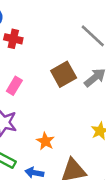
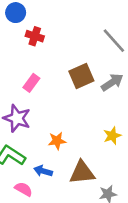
orange star: (45, 141) -> (57, 141), turned 30

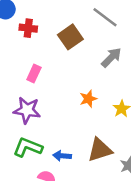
brown square: (81, 76) -> (70, 37), moved
orange star: (57, 141) -> (88, 99), moved

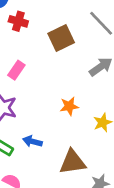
blue arrow: (62, 156) -> (33, 141), moved

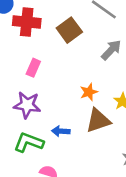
red cross: (18, 21) -> (27, 22), size x1.5
brown triangle: (72, 162) -> (98, 121), moved

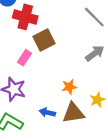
brown square: (69, 30) -> (44, 40), moved
blue arrow: (61, 131) -> (47, 112), moved

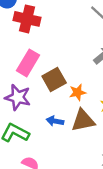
brown square: (44, 40) -> (54, 79), moved
pink rectangle: (24, 58) -> (28, 63), size x1.5

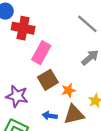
pink rectangle: (28, 63) -> (41, 53), moved

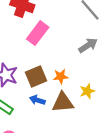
brown square: (48, 80) -> (36, 77), moved

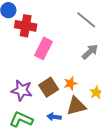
blue arrow: (37, 100) -> (54, 117), moved

